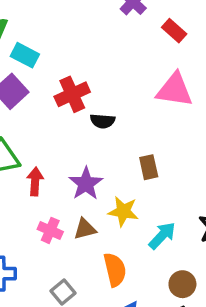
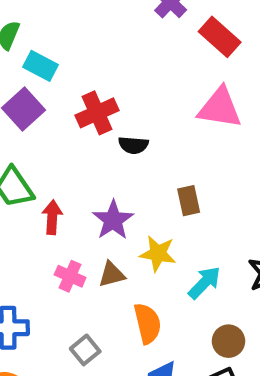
red rectangle: (174, 31) -> (220, 37), size x1.4

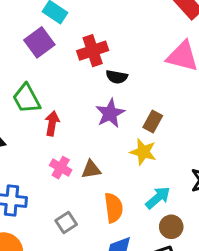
brown rectangle: (189, 201) -> (153, 121), turned 35
purple star: (113, 220) -> (110, 113), moved
yellow star: (158, 254) -> (143, 152), moved
cyan arrow: (204, 283) -> (158, 198), moved

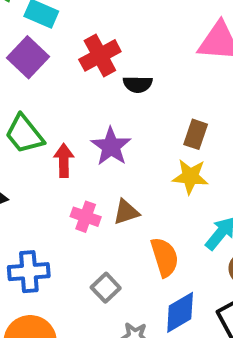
purple star: (110, 113) -> (111, 146), moved

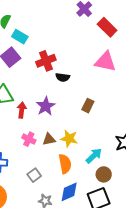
yellow star: (190, 177) -> (69, 139), moved

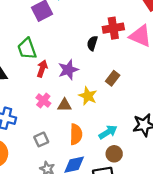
red cross: (46, 61) -> (113, 28), moved
black semicircle: (63, 77) -> (92, 43), turned 88
yellow star: (69, 139) -> (88, 96), moved

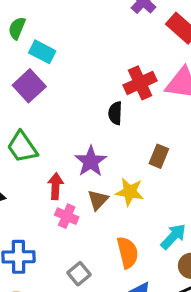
red arrow: (42, 69) -> (56, 186), moved
brown triangle: (64, 105) -> (98, 200), moved, turned -32

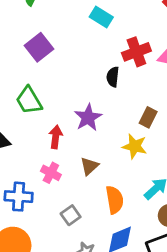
cyan rectangle: (42, 52) -> (101, 17), moved
yellow star: (130, 192) -> (135, 146), moved
brown triangle: (98, 200) -> (89, 166), moved
pink cross: (67, 216) -> (51, 173), moved

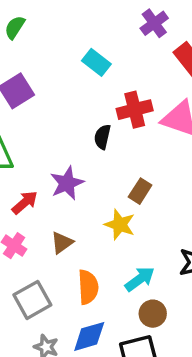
red arrow: (56, 137) -> (25, 202), turned 35
gray square: (71, 215) -> (32, 300), size x1.5

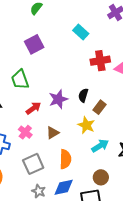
black semicircle: (102, 137) -> (83, 95), moved
cyan arrow: (140, 279) -> (100, 146), moved

